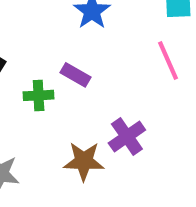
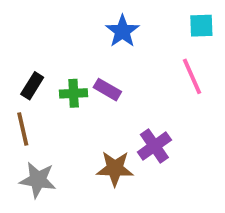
green cross: (39, 95) -> (74, 93), moved

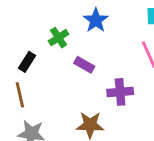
green cross: (74, 93) -> (59, 38), moved, turned -30
purple cross: (154, 146) -> (120, 92), moved, turned 30

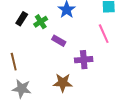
black rectangle: (27, 62) -> (22, 19), moved

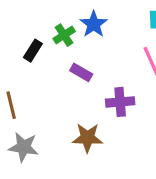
black rectangle: (22, 19) -> (33, 51), moved
green cross: (41, 22) -> (64, 35), moved

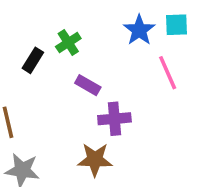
blue star: (94, 24) -> (139, 30), moved
purple cross: (120, 102) -> (114, 119), moved

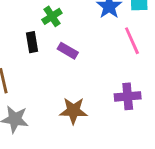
black rectangle: (33, 60) -> (32, 42), moved, turned -42
purple cross: (114, 119) -> (128, 96), moved

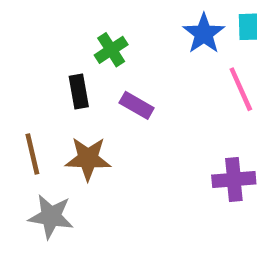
brown star: (73, 111) -> (88, 159), moved

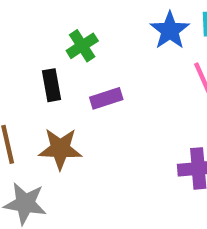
purple rectangle: (137, 105) -> (106, 98), turned -48

